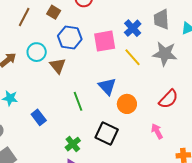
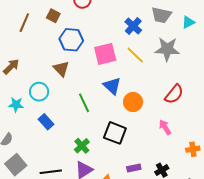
gray trapezoid: (161, 19) -> (161, 15), turned -70
pink square: (105, 41) -> (105, 54), moved
cyan circle: (37, 52) -> (39, 92), moved

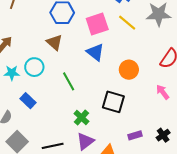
blue triangle: (112, 86) -> (95, 52), moved
green line: (84, 103) -> (69, 81), moved
cyan star: (16, 105) -> (12, 73), moved
blue rectangle: (46, 122) -> (28, 101), moved

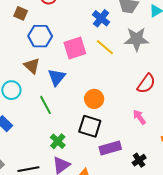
blue triangle: (95, 52) -> (57, 77), moved, turned 30
orange circle: (129, 70) -> (94, 99), moved
purple rectangle: (135, 135) -> (110, 148), moved, size x1.5

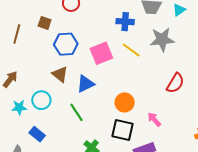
blue cross: (101, 18) -> (125, 22), turned -30
blue triangle: (57, 77) -> (86, 84), turned 30
pink arrow: (139, 117) -> (154, 119), moved

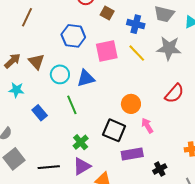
brown square: (45, 23) -> (107, 13), moved
brown triangle: (60, 74) -> (36, 62), moved
cyan circle: (41, 100) -> (60, 74), moved
orange circle: (125, 102) -> (131, 104), moved
blue rectangle: (37, 134) -> (40, 113), moved

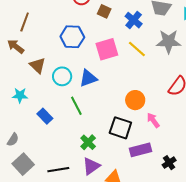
blue cross: (136, 24) -> (134, 20), turned 30
brown arrow: (12, 61) -> (16, 46), moved, turned -96

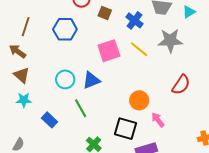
blue hexagon: (72, 37) -> (65, 29), moved
brown triangle: (38, 65) -> (22, 75), moved

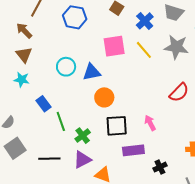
orange circle: (139, 100) -> (104, 97), moved
green line: (81, 108) -> (61, 121), moved
black square: (125, 129) -> (117, 126), turned -30

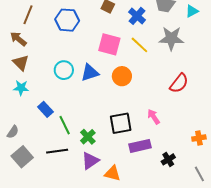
pink square: (114, 46) -> (109, 44), turned 30
orange circle: (104, 97) -> (122, 76), moved
black line: (49, 159) -> (57, 151), moved

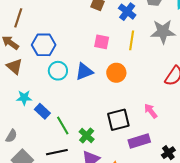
blue hexagon: (67, 20) -> (44, 45), moved
pink square: (109, 44) -> (102, 42), size x0.7
yellow line: (139, 45) -> (132, 40), turned 60
cyan star: (21, 88) -> (24, 98), moved

